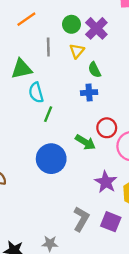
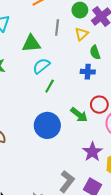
cyan semicircle: (36, 93) -> (41, 66), turned 60

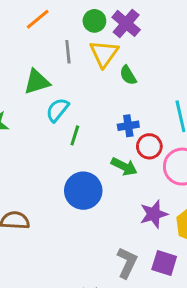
yellow triangle: (82, 34) -> (104, 54), size x1.5
blue cross: (88, 72) -> (128, 126), moved
purple star: (92, 152) -> (154, 214), turned 30

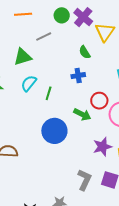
orange line: (38, 19) -> (23, 14), turned 36
gray line: (68, 52) -> (44, 36), turned 70
yellow triangle: (104, 54) -> (105, 32), moved
cyan semicircle: (57, 110) -> (29, 83), moved
blue cross: (128, 126) -> (78, 76), moved

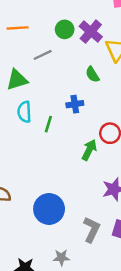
blue cross: (78, 76) -> (75, 104), moved
cyan semicircle: (29, 83) -> (24, 112), turned -42
green arrow: (82, 114) -> (89, 150), turned -90
blue circle: (54, 131) -> (49, 209), moved

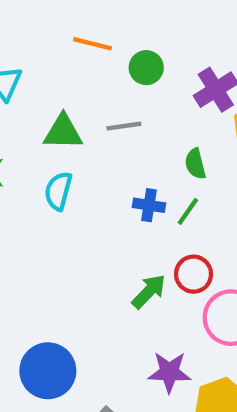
green circle: (65, 29) -> (146, 68), moved
gray line: (43, 55) -> (124, 126), moved
green line: (48, 124) -> (188, 211), moved

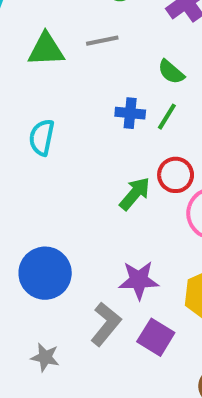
green semicircle: (195, 164) -> (171, 72), turned -32
cyan semicircle: (58, 191) -> (42, 137), moved
purple star: (169, 372) -> (139, 280), moved

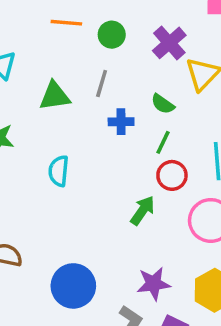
gray line: (102, 41) -> (102, 84), turned -56
blue cross: (130, 113) -> (121, 122), moved
red circle: (176, 175) -> (172, 175), moved

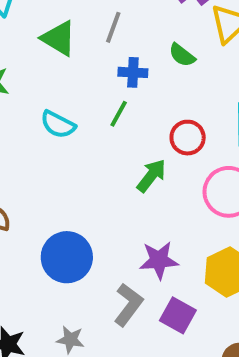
green triangle: (55, 96) -> (59, 38), turned 36
green line: (163, 142) -> (119, 114), moved
cyan semicircle: (59, 171) -> (58, 124), turned -72

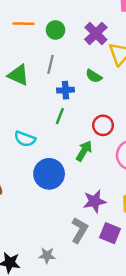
cyan semicircle: (58, 124) -> (25, 139), moved
blue circle: (67, 257) -> (49, 174), moved

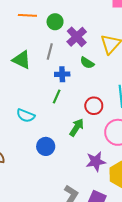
purple cross: (96, 33) -> (77, 37), moved
blue circle: (49, 174) -> (46, 146), size x0.7
purple star: (95, 201) -> (96, 162), moved

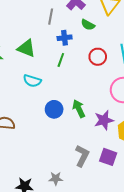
green triangle: (22, 60) -> (26, 48), moved
red circle: (94, 106) -> (98, 57), moved
green arrow: (77, 127) -> (79, 109), moved, turned -54

